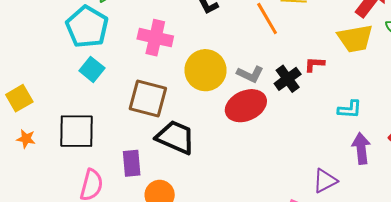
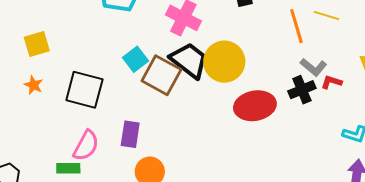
cyan square: (92, 69) -> (136, 59), moved
gray L-shape: (250, 74) -> (313, 67), moved
black trapezoid: (175, 137) -> (189, 60), moved

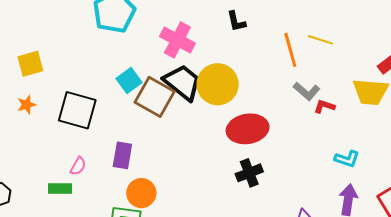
orange star: (34, 85) -> (26, 105), turned 30
black cross: (302, 90) -> (249, 173), moved
pink semicircle: (86, 146) -> (78, 166), size x0.6

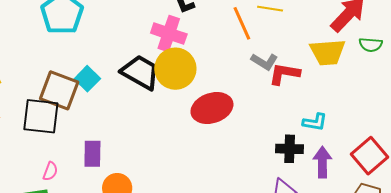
pink cross: (177, 40) -> (169, 34), moved
brown square: (155, 97) -> (59, 90), moved
red L-shape: (324, 106) -> (284, 74), size x1.5
black cross: (249, 173) -> (290, 149), moved, turned 32

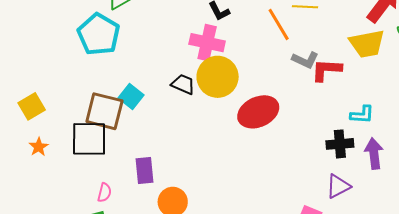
black trapezoid: (140, 72) -> (183, 84), size x0.6

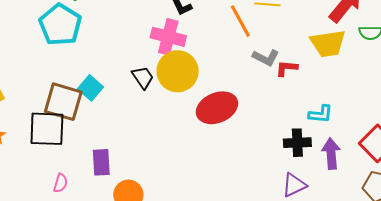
red L-shape: (326, 70) -> (287, 68), size x0.7
black trapezoid: (183, 84) -> (143, 78), turned 30

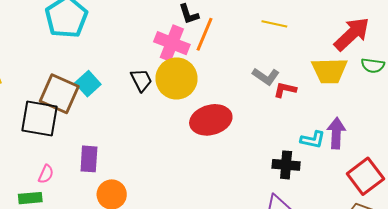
orange line: (240, 21) -> (204, 34), moved, turned 44
purple arrow: (331, 154) -> (336, 133), moved

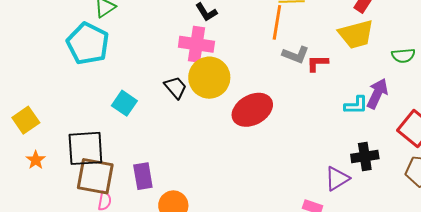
orange line: (204, 34) -> (277, 22), moved
green semicircle: (373, 65) -> (403, 56), moved
brown square: (59, 94) -> (95, 176), moved
purple arrow: (336, 133) -> (377, 93), turned 36
black cross: (286, 165) -> (365, 156), moved

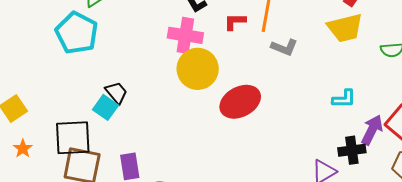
red L-shape: (317, 63) -> (235, 22), moved
black trapezoid: (175, 87) -> (116, 93), moved
purple arrow: (377, 93) -> (372, 130), moved
cyan square: (124, 103) -> (105, 107), moved

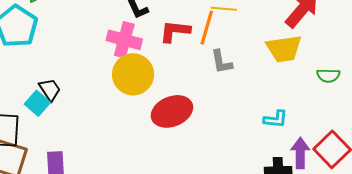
red L-shape: (235, 22) -> (175, 31), size x1.4
gray L-shape: (284, 47) -> (222, 62), turned 52
purple arrow: (372, 130) -> (300, 153), turned -32

